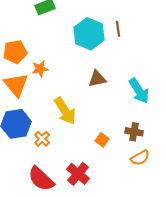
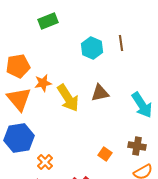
cyan hexagon: (89, 34) -> (92, 48), size x0.7
yellow arrow: (65, 111) -> (68, 98), moved
orange cross: (42, 139) -> (45, 162), moved

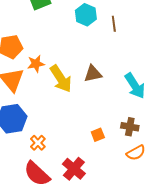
cyan hexagon: (92, 48) -> (86, 15), moved
orange square: (105, 154) -> (98, 135), turned 32

